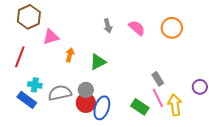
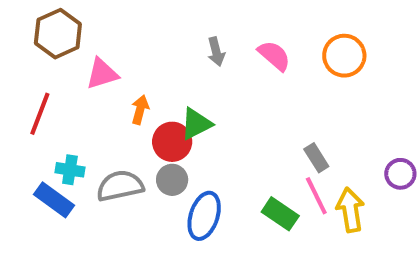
red circle: (86, 103) -> (172, 142), moved

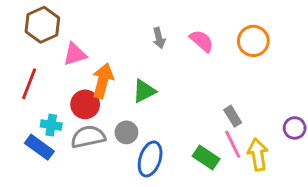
orange arrow: (140, 110) -> (103, 81), size x1.6
red circle: (172, 142) -> (85, 104), moved

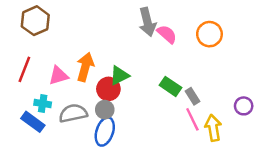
gray arrow: (159, 38) -> (147, 22), moved, size x1.6
pink triangle: (75, 54) -> (58, 76), moved
red circle: (85, 104) -> (108, 89), moved
green rectangle: (206, 157) -> (171, 86), moved
blue ellipse: (150, 159) -> (105, 132), moved

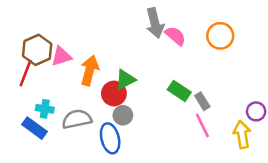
brown hexagon: (35, 21) -> (37, 50), moved
pink triangle: (58, 76) -> (61, 56), moved
gray circle: (105, 110) -> (123, 115), moved
yellow arrow: (213, 128) -> (242, 134), moved
blue ellipse: (105, 132) -> (110, 138), turned -32

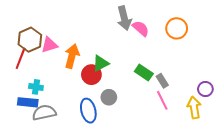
gray circle: (123, 115) -> (109, 97), moved
gray semicircle: (77, 119) -> (44, 113), moved
blue rectangle: (35, 128) -> (28, 102), turned -30

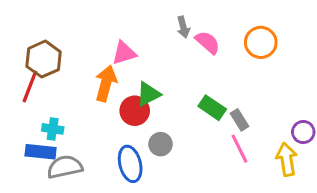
gray arrow: (124, 18) -> (183, 27), size x0.6
pink triangle: (49, 45) -> (124, 53), moved

